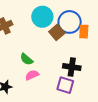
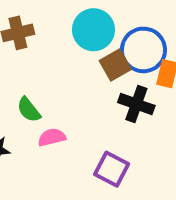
green semicircle: (27, 59) -> (29, 110), moved
black cross: (72, 67) -> (136, 104), moved

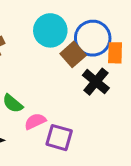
black cross: (136, 104) -> (96, 82), turned 32
purple square: (112, 169) -> (59, 138), moved

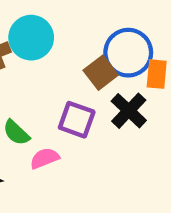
cyan circle: (50, 30) -> (31, 38), moved
purple square: (59, 138) -> (77, 120), moved

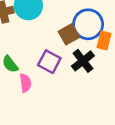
pink semicircle: (45, 158) -> (25, 83), turned 96

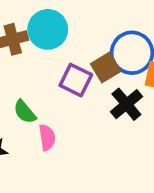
purple square: (49, 62) -> (76, 80), moved

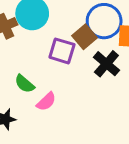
pink semicircle: (47, 137) -> (46, 102), turned 65

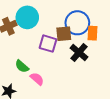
brown square: (85, 37) -> (64, 34), turned 35
pink semicircle: (46, 102) -> (37, 79), turned -96

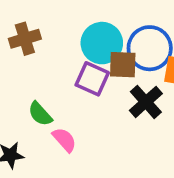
cyan circle: (27, 17) -> (102, 43), moved

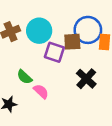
cyan circle: (102, 43) -> (39, 31), moved
black cross: (146, 102) -> (86, 79), moved

